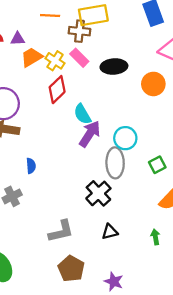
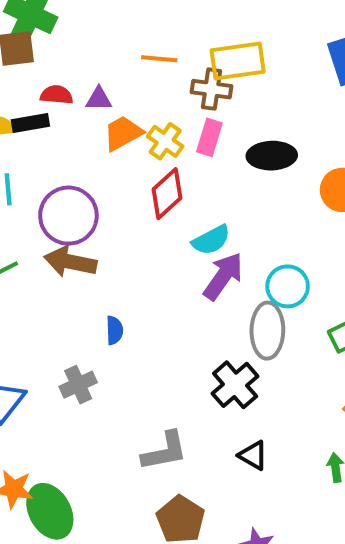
pink rectangle: (79, 58) -> (209, 137), turned 60
cyan semicircle: (82, 114) -> (211, 240), turned -90
black triangle: (110, 232) -> (253, 455), turned 42

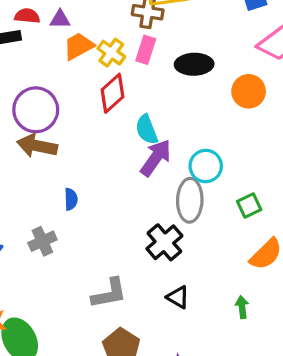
cyan semicircle: (211, 240) -> (147, 130), turned 96

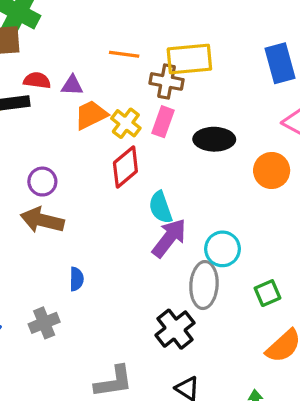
purple circle: (36, 110) -> (42, 182), size x0.6

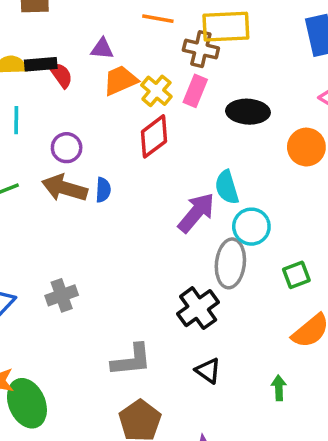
red semicircle: (37, 80) -> (61, 75), moved, turned 44
cyan semicircle: (161, 207) -> (227, 187), moved
blue semicircle: (76, 279) -> (103, 190), moved

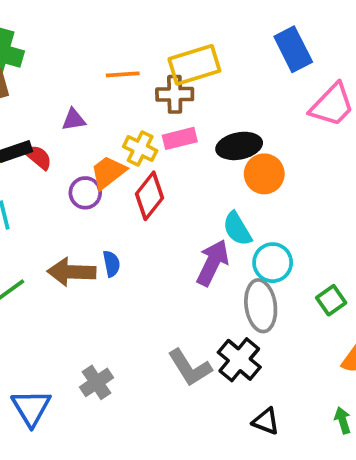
orange trapezoid: (120, 80) -> (108, 172), moved
pink rectangle: (195, 91) -> (180, 138), turned 68
orange circle: (306, 147) -> (264, 174), moved
purple circle: (67, 148) -> (85, 193), moved
gray L-shape: (131, 360) -> (190, 368), moved, turned 78

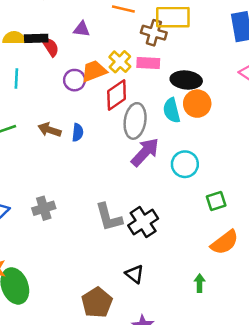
cyan semicircle: (237, 229) -> (172, 110), moved
brown arrow: (72, 272) -> (49, 130), size x0.7
gray ellipse: (261, 306) -> (135, 121), moved
black triangle: (266, 421) -> (135, 274), moved

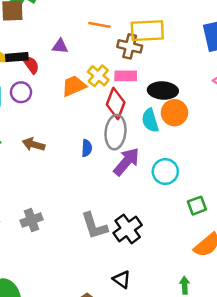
purple circle: (75, 80) -> (21, 92), moved
red diamond: (117, 95) -> (116, 104), moved, turned -32
blue semicircle: (78, 132) -> (87, 148), moved

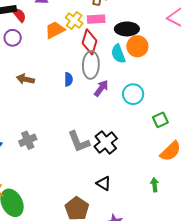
purple arrow: (126, 162) -> (101, 88), size x0.7

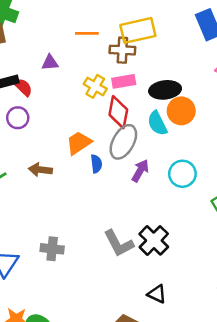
orange trapezoid: (55, 30) -> (79, 143), moved
gray ellipse: (91, 65) -> (123, 142), turned 32
gray cross: (28, 140) -> (52, 249), turned 36

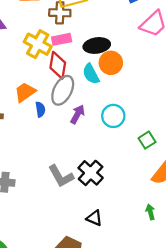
yellow cross: (95, 86) -> (38, 44), size x1.4

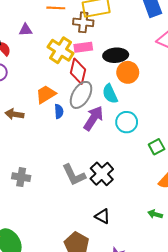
cyan semicircle: (91, 74) -> (110, 94), moved
purple arrow: (78, 114) -> (93, 118), size x1.4
green arrow: (150, 212) -> (155, 214), turned -64

